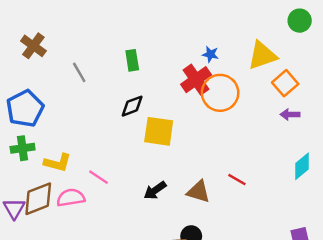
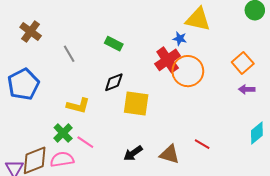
yellow triangle: (262, 55) -> (198, 19), moved, turned 32
green rectangle: (132, 60) -> (114, 44), turned -54
green cross: (23, 148) -> (63, 133), moved, turned -36
yellow L-shape: (57, 163) -> (78, 106), moved

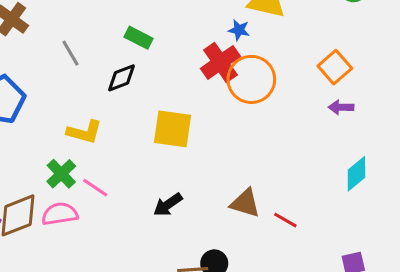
black diamond: (114, 82) -> (121, 78), moved
red line: (202, 144) -> (285, 220), moved
brown triangle: (170, 154) -> (245, 203), moved

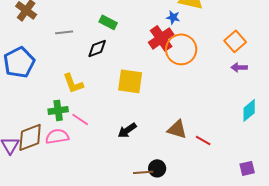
gray line: (70, 53) -> (64, 32), turned -66
yellow L-shape: (84, 132) -> (73, 83), turned 55
green cross: (61, 174) -> (58, 110), turned 36

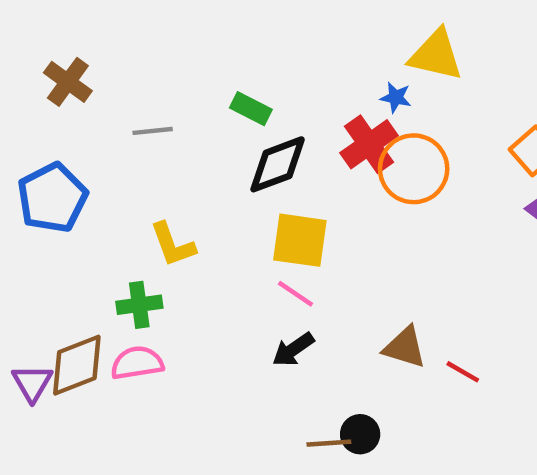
black diamond: (97, 48) -> (278, 164), moved, size x1.4
pink line: (80, 119) -> (295, 294), moved

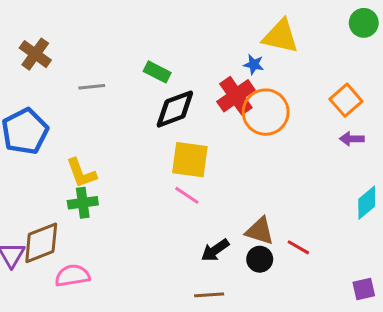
yellow L-shape: (173, 245) -> (81, 173), moved
black arrow: (293, 349) -> (215, 250), moved
pink semicircle: (137, 363) -> (72, 276), moved
black circle: (360, 434) -> (260, 259), moved

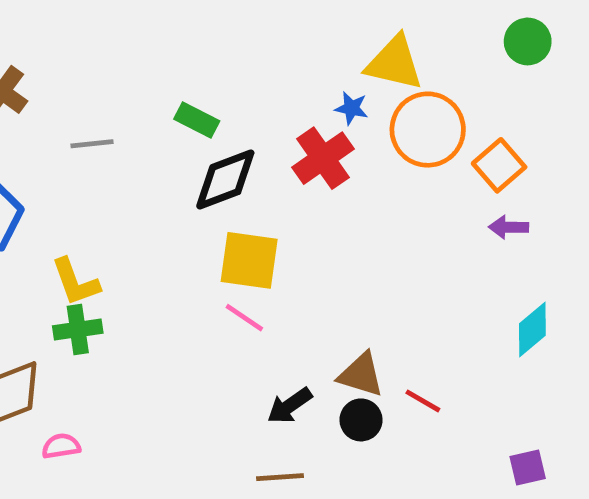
orange circle: (266, 112) -> (428, 130), moved
pink semicircle: (72, 276) -> (61, 446), size x0.7

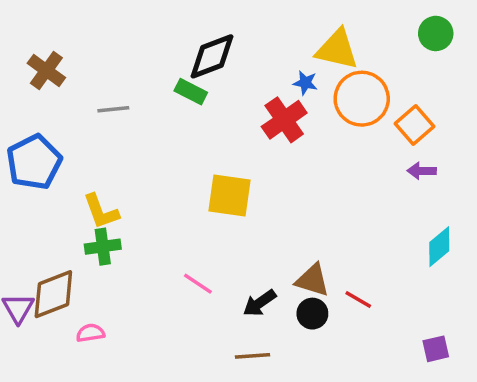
black diamond: (225, 180) -> (212, 56), moved
pink line: (244, 318) -> (198, 284), moved

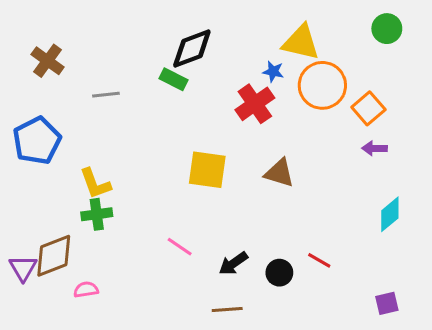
brown triangle: (312, 280) -> (279, 173), moved

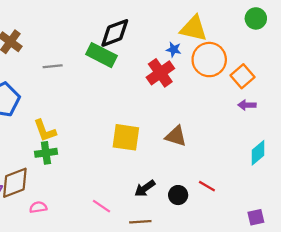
green rectangle: (173, 79) -> (101, 55), size x1.5
yellow square: (207, 170) -> (126, 137), moved
brown triangle: (279, 173) -> (176, 136), moved
pink line: (180, 247) -> (101, 206), moved

